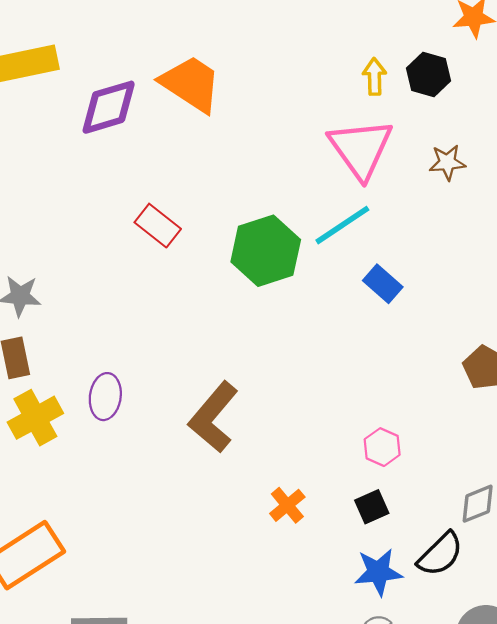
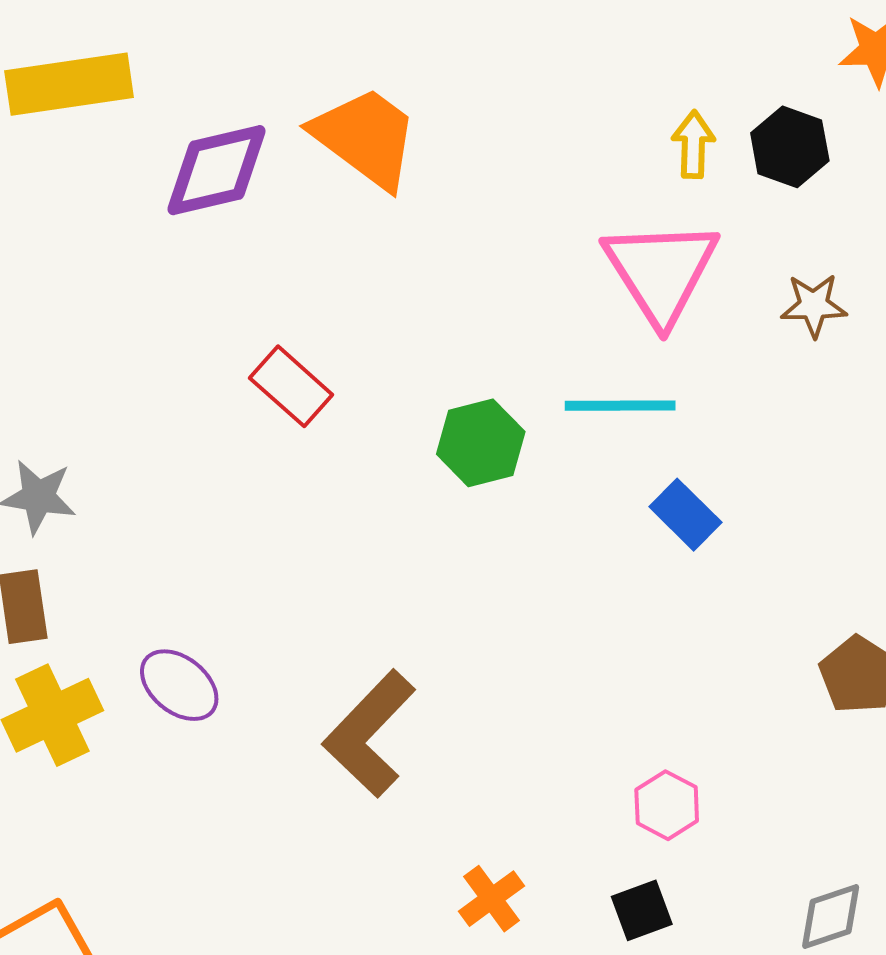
cyan line: (342, 225) -> (620, 406), turned 30
green hexagon: (266, 251) -> (481, 443), size x0.7
purple ellipse: (105, 397) -> (179, 685), turned -63

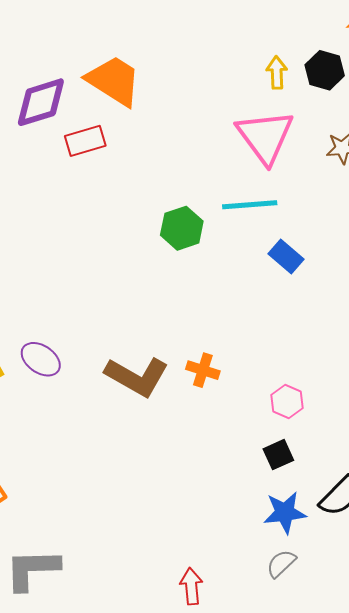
red rectangle: (291, 386) -> (85, 141), moved, turned -54
brown L-shape: (369, 734) -> (137, 377), turned -100
orange cross: (492, 899) -> (203, 370), moved, turned -32

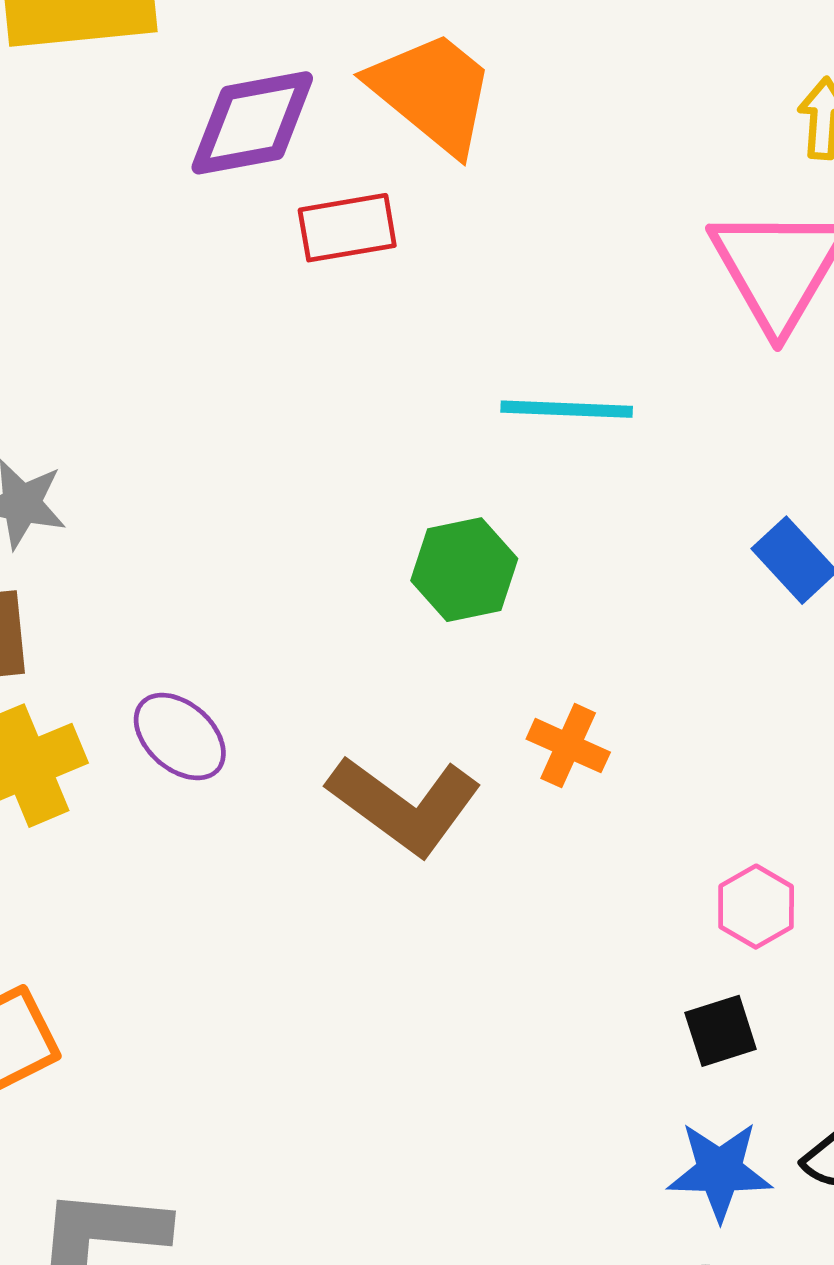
cyan line: (250, 205) -> (567, 409), moved
green hexagon: (182, 228) -> (464, 570), moved
orange cross: (203, 370) -> (568, 746), moved

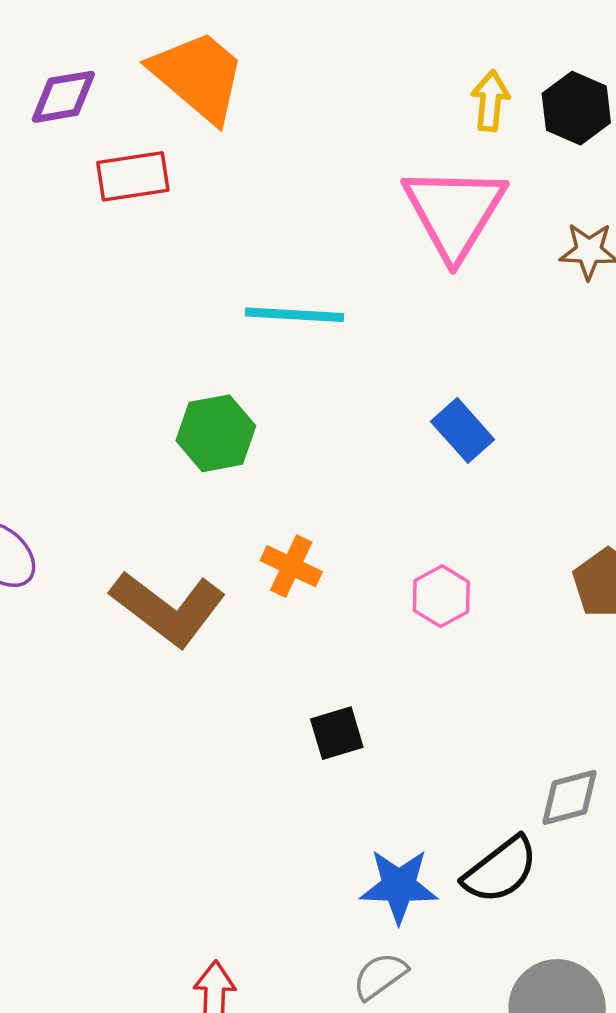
purple diamond: (252, 123) -> (63, 97), size x0.7
pink hexagon: (756, 907) -> (441, 596), moved
black square: (721, 1031) -> (337, 733), moved

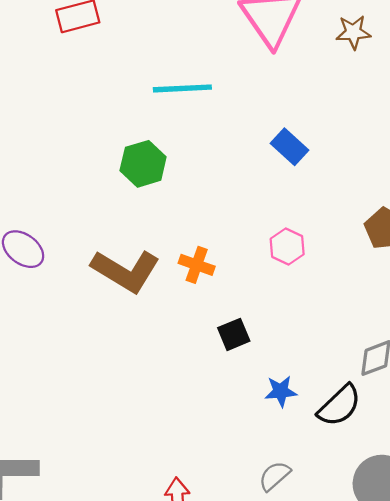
orange cross: (291, 566) -> (197, 265), moved
blue star: (399, 886) -> (281, 391), moved, size x0.7

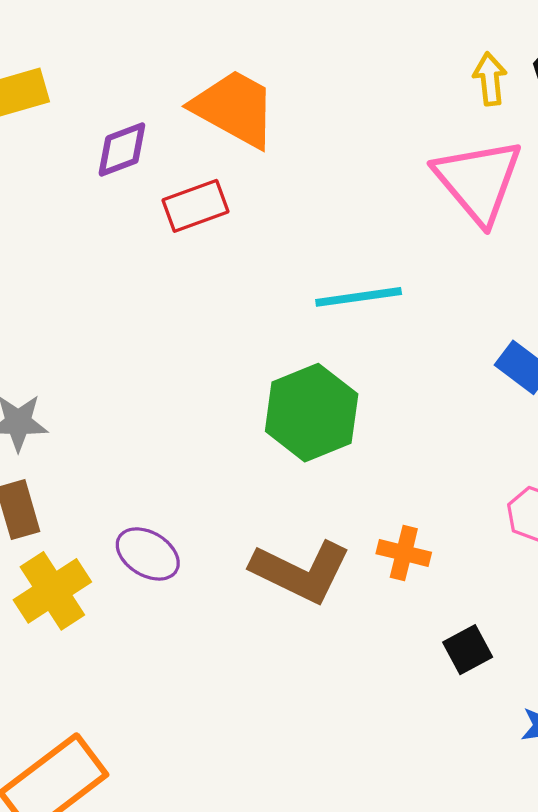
green hexagon: (143, 164) -> (312, 413), size x1.4

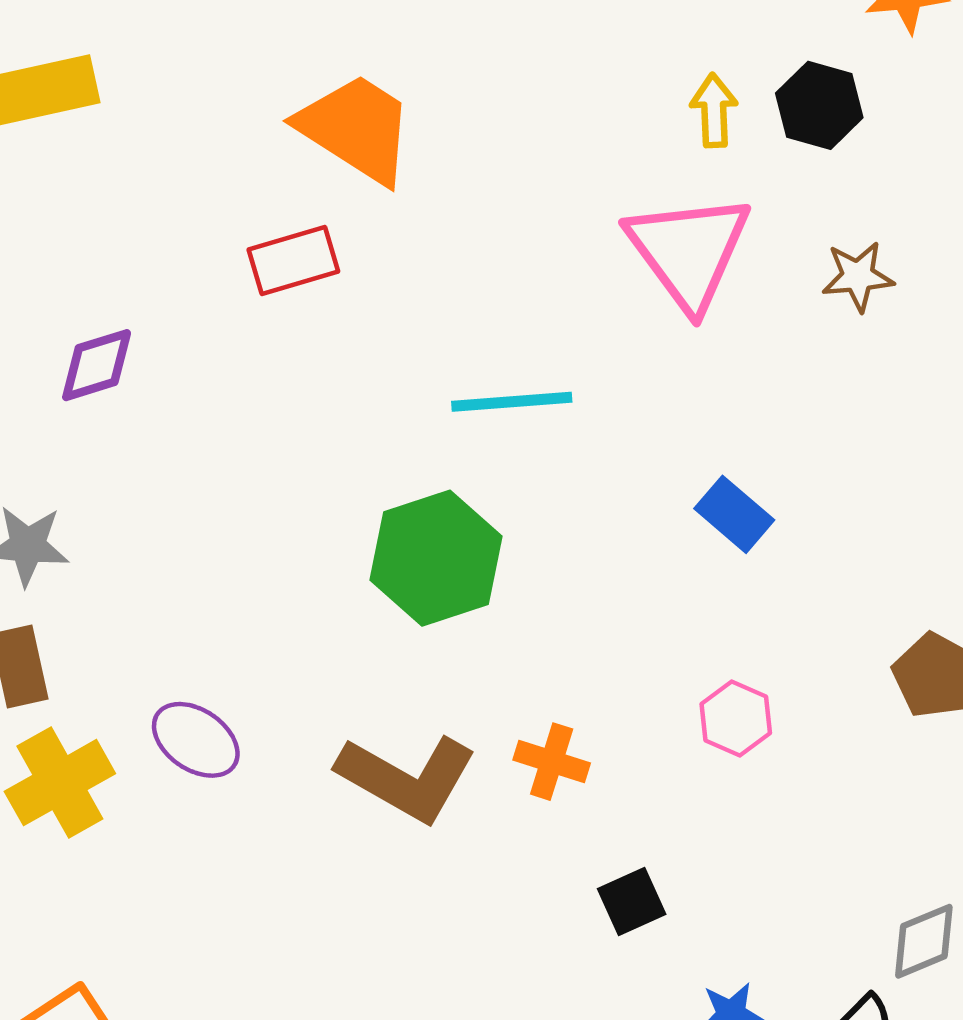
purple diamond: (122, 150) -> (97, 365), moved

